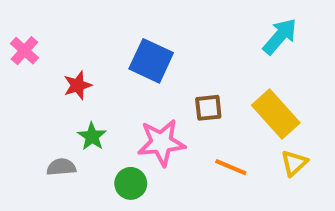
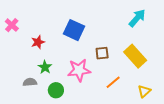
yellow triangle: (294, 163) -> (144, 91), moved
orange line: (231, 167) -> (113, 82), turned -63
green circle: (131, 183) -> (56, 90), moved

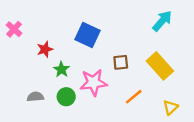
green star: (45, 67) -> (61, 69), moved
green circle: (56, 90) -> (66, 97), moved

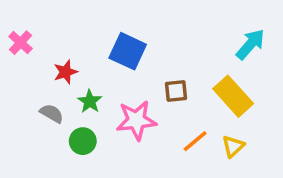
cyan arrow: (162, 21) -> (250, 44), moved
gray semicircle: (35, 97) -> (52, 113), moved, turned 35
green circle: (66, 97) -> (83, 141), moved
yellow triangle: (170, 107) -> (233, 146), moved

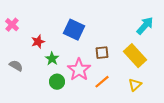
gray semicircle: (52, 113) -> (16, 66), moved
pink star: (136, 120) -> (79, 70), turned -30
green circle: (83, 141) -> (57, 82), moved
orange line: (195, 141) -> (102, 82), moved

